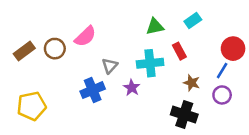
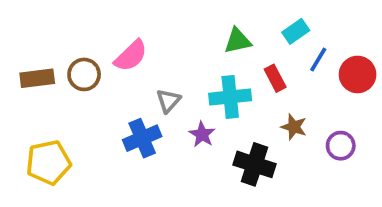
brown rectangle: (24, 51) -> (37, 78), turned 30
blue line: (222, 71) -> (318, 59), moved
black cross: (184, 115) -> (255, 164), moved

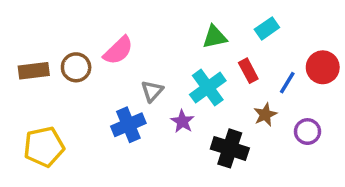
blue line: (318, 59) -> (287, 83), moved
cyan cross: (230, 97) -> (208, 88), turned -30
brown star: (294, 127) -> (265, 115), turned 30

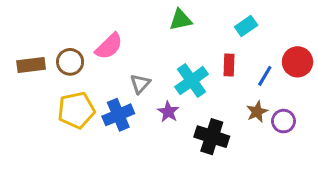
green triangle: (215, 37) -> (181, 20), moved
red rectangle: (248, 71) -> (229, 65), turned 30
brown star: (265, 115) -> (257, 112), moved
yellow pentagon: (44, 147) -> (76, 110), moved

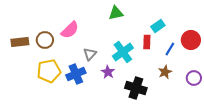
cyan rectangle: (246, 26) -> (158, 26), moved
purple circle: (283, 121) -> (194, 78), moved

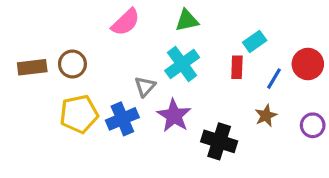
pink semicircle: (70, 30) -> (126, 22), moved
cyan cross: (123, 52) -> (182, 64), moved
purple star: (108, 72) -> (174, 116), size x1.5

